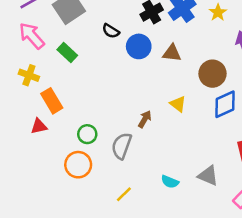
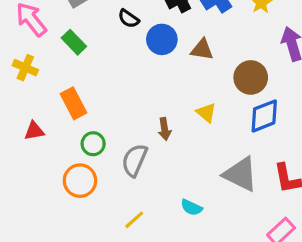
orange rectangle: (52, 101) -> (73, 103), moved
brown arrow: (145, 119) -> (165, 129), turned 138
gray triangle: (208, 176) -> (240, 174), moved, size x1.4

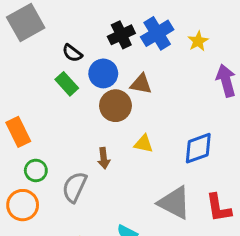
green rectangle: (74, 42) -> (67, 84), moved
brown circle: (251, 77) -> (115, 106), moved
yellow triangle: (206, 113) -> (144, 144), turned -30

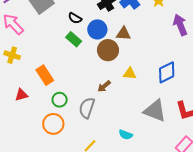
brown arrow: (104, 158) -> (104, 86), turned 64

